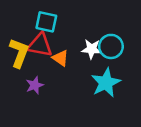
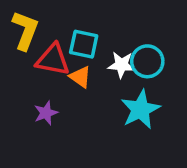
cyan square: (46, 22) -> (84, 44), moved
yellow L-shape: (19, 53) -> (25, 30), moved

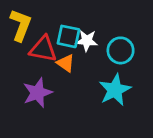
white star: (122, 65) -> (87, 41), moved
purple star: (46, 113) -> (38, 93), size x1.5

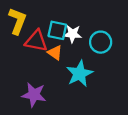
cyan star: (115, 90) -> (80, 74), moved
purple star: (38, 93) -> (34, 95), moved, turned 30

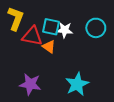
cyan circle: (101, 42) -> (96, 28), moved
cyan star: (80, 74) -> (77, 84), moved

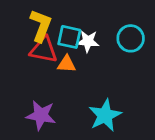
yellow L-shape: (16, 19) -> (41, 26), moved
orange triangle: (49, 47) -> (67, 64), turned -32

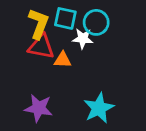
cyan square: (69, 37) -> (65, 18), moved
cyan circle: (131, 38) -> (96, 22), moved

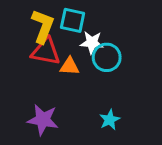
cyan circle: (96, 22) -> (107, 57), moved
cyan star: (99, 108) -> (110, 120), size x0.6

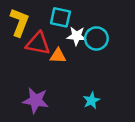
yellow L-shape: (43, 26) -> (19, 22), moved
cyan circle: (107, 57) -> (96, 38), moved

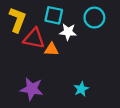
cyan circle: (96, 38) -> (94, 18), moved

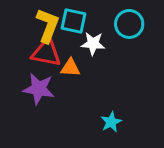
yellow L-shape: (17, 20) -> (48, 25), moved
purple star: (32, 89) -> (39, 89), moved

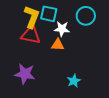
orange triangle: (70, 68) -> (58, 45), moved
purple star: (39, 89) -> (25, 74), moved

